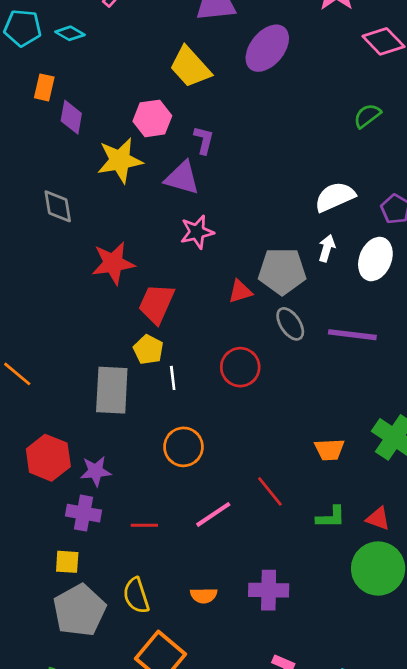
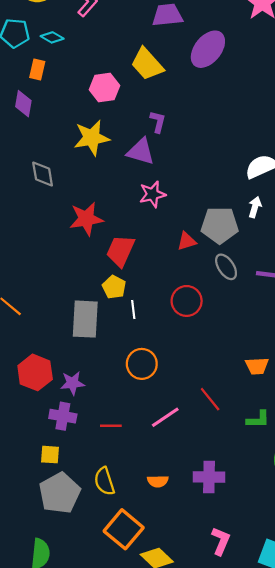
orange rectangle: (44, 87) -> (37, 69), moved
purple diamond: (71, 117) -> (23, 104), moved
pink hexagon: (152, 118) -> (104, 88), moved

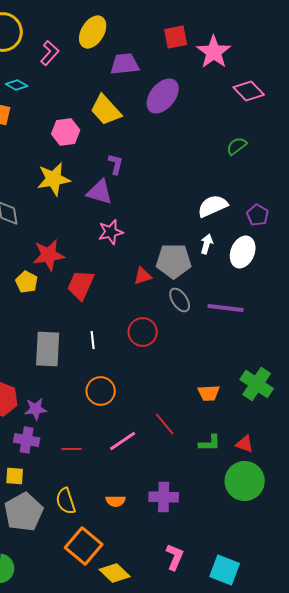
yellow pentagon: (114, 287) -> (27, 282), moved

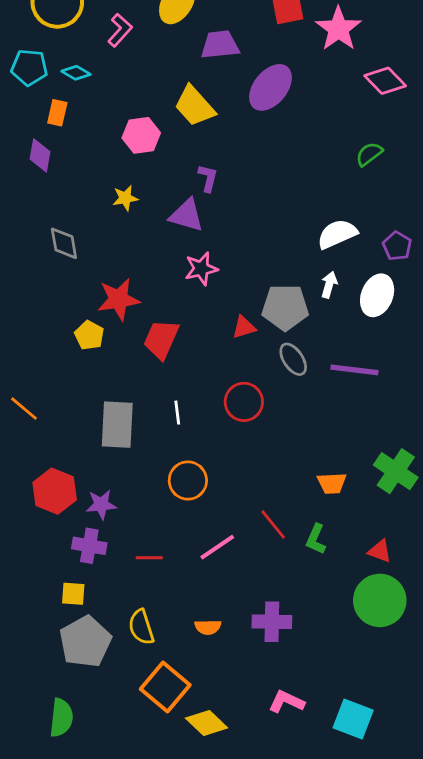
yellow star: (54, 179) -> (125, 198), size x0.6
green L-shape: (210, 443) -> (316, 539), moved, turned 115
pink L-shape: (175, 557) -> (286, 702), turned -88

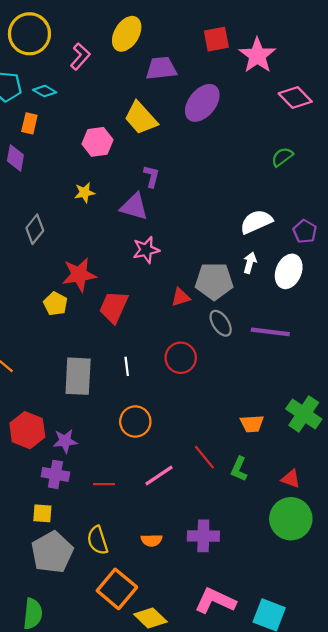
gray diamond: (64, 243) -> (35, 229), turned 48
pink L-shape: (286, 702) -> (215, 601), size x1.4

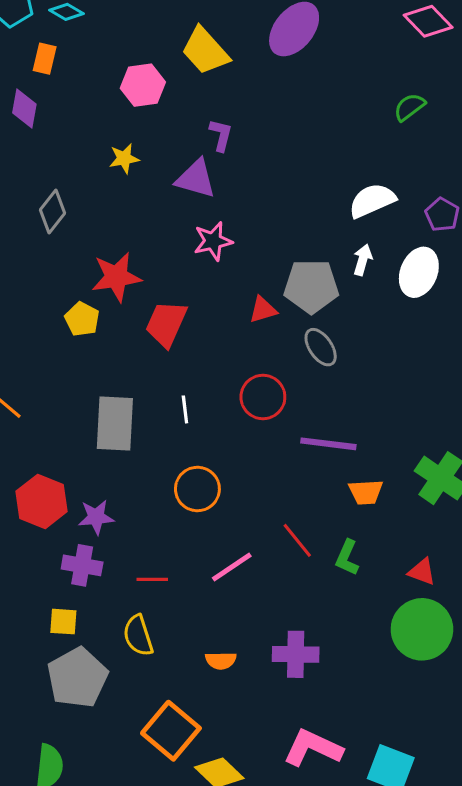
purple line: (270, 332) -> (328, 444), moved
yellow semicircle: (98, 540) -> (138, 636), moved

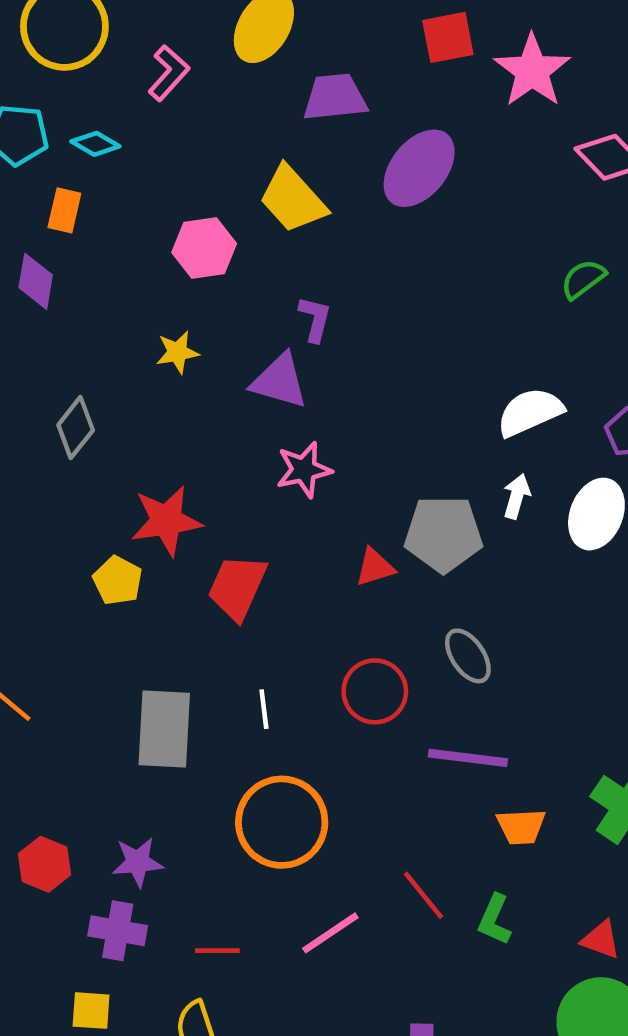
gray ellipse: (321, 347) -> (468, 656), moved
orange circle: (197, 489) -> (282, 822), size x1.4
red hexagon: (42, 501) -> (45, 864), moved, size x0.7

